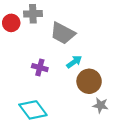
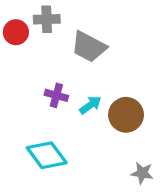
cyan arrow: (74, 62) -> (90, 105), moved
gray star: (100, 105) -> (142, 173), moved

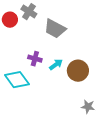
gray cross: (47, 19) -> (29, 12), turned 35
cyan diamond: (47, 155) -> (17, 80), moved

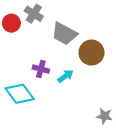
brown circle: (78, 71) -> (91, 53), moved
gray star: (88, 107) -> (104, 116), moved

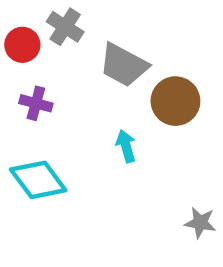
purple cross: (41, 69) -> (36, 103), moved
cyan arrow: (66, 76) -> (126, 146), turned -70

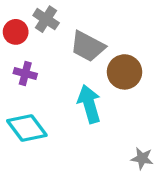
cyan arrow: (126, 146) -> (89, 104), size x1.6

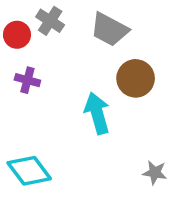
gray trapezoid: (88, 46) -> (109, 30), moved
cyan diamond: (27, 128) -> (29, 171), moved

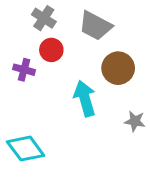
red circle: (17, 35) -> (51, 50), moved
gray star: (155, 173) -> (135, 121), moved

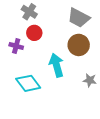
gray trapezoid: (95, 26) -> (79, 18), moved
cyan diamond: (26, 149) -> (28, 83), moved

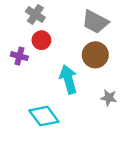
cyan diamond: (28, 83) -> (44, 116), moved

